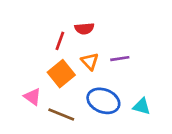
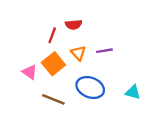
pink triangle: (33, 97) -> (30, 72), moved
cyan triangle: (142, 106) -> (133, 92), moved

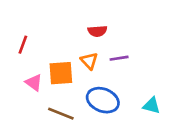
red semicircle: (74, 25) -> (97, 31), moved
red line: (52, 35) -> (23, 45), moved
orange square: (53, 64) -> (61, 73), turned 35

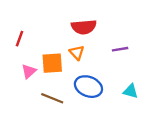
red semicircle: (97, 31) -> (84, 27), size x1.5
purple line: (119, 58) -> (120, 49), moved
pink triangle: (34, 83) -> (29, 71), turned 42

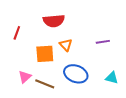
red semicircle: (84, 27) -> (54, 21), moved
pink triangle: (29, 71) -> (25, 77), moved

